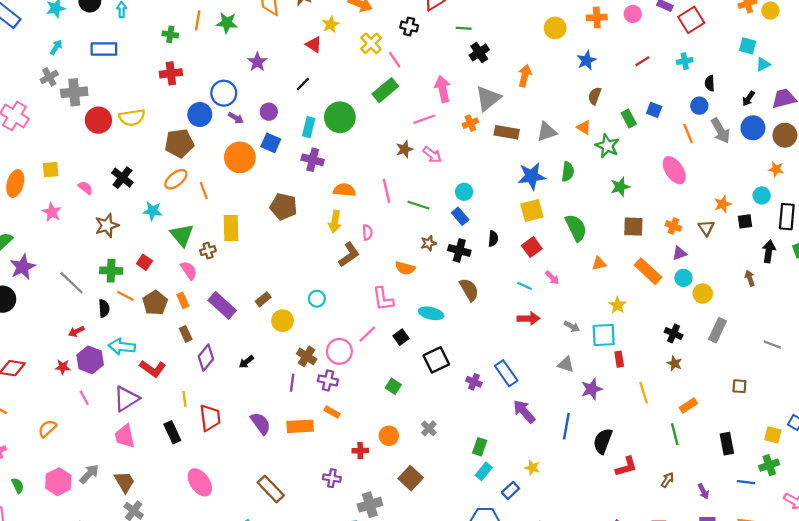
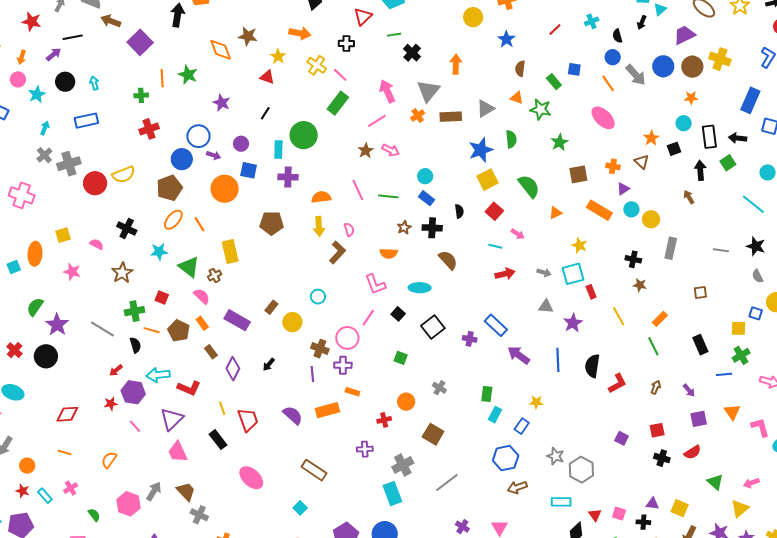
green star: (227, 23) -> (188, 75), turned 30
black arrow: (748, 99) -> (642, 22), moved

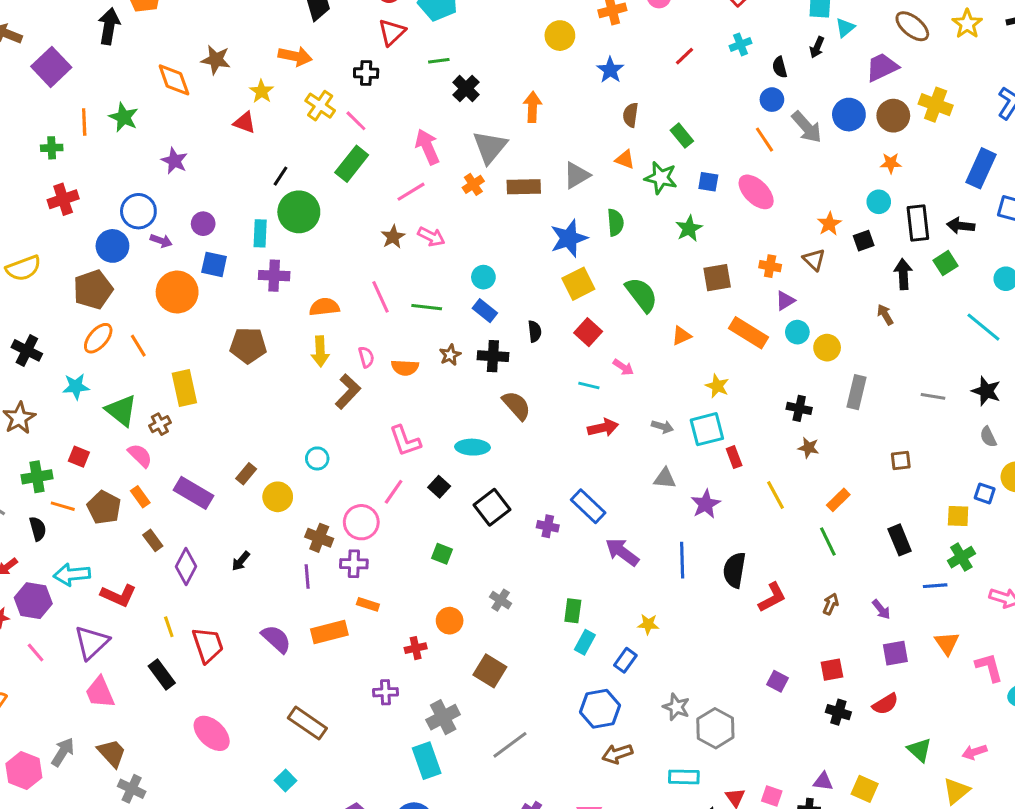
blue square: (574, 69) -> (708, 182), moved
black line: (265, 113) -> (280, 176), moved
orange semicircle: (389, 253) -> (405, 368), moved

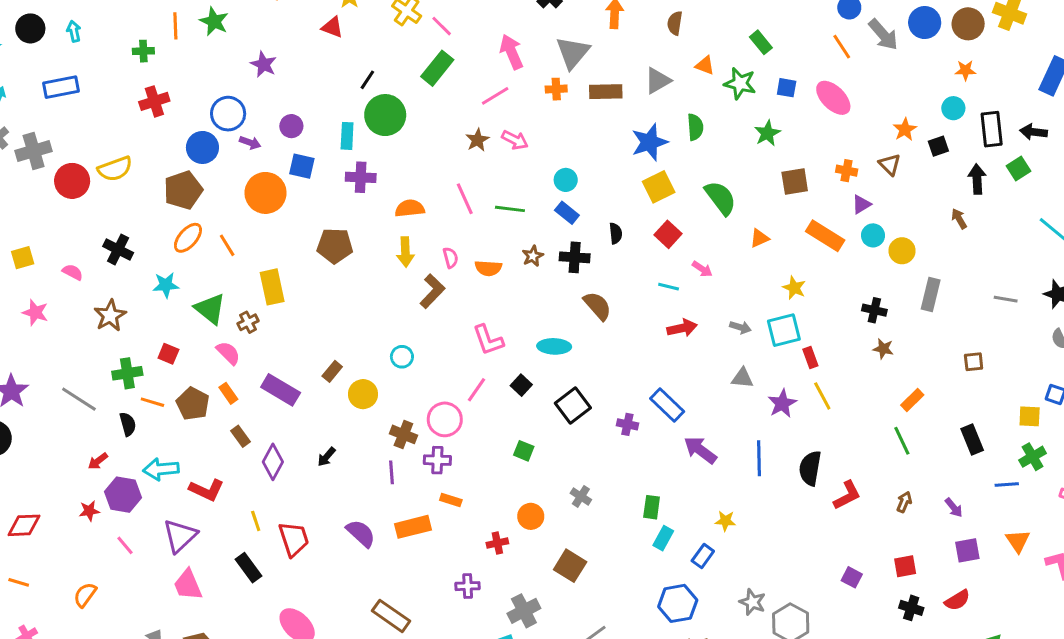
brown semicircle: (631, 115) -> (675, 23), moved
orange cross: (473, 184) -> (556, 89), turned 30
yellow line: (775, 495) -> (822, 396), moved

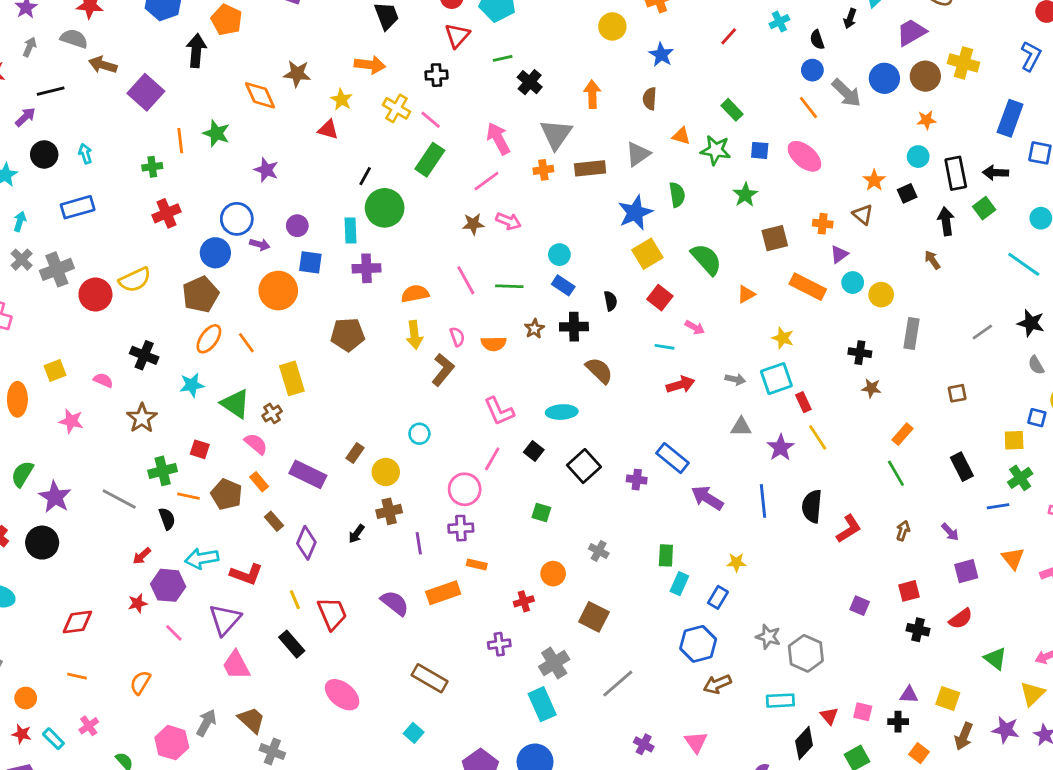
brown star: (477, 140) -> (473, 224), turned 30
gray line: (1006, 299) -> (982, 332), turned -40
brown cross: (403, 434) -> (389, 511), moved, turned -30

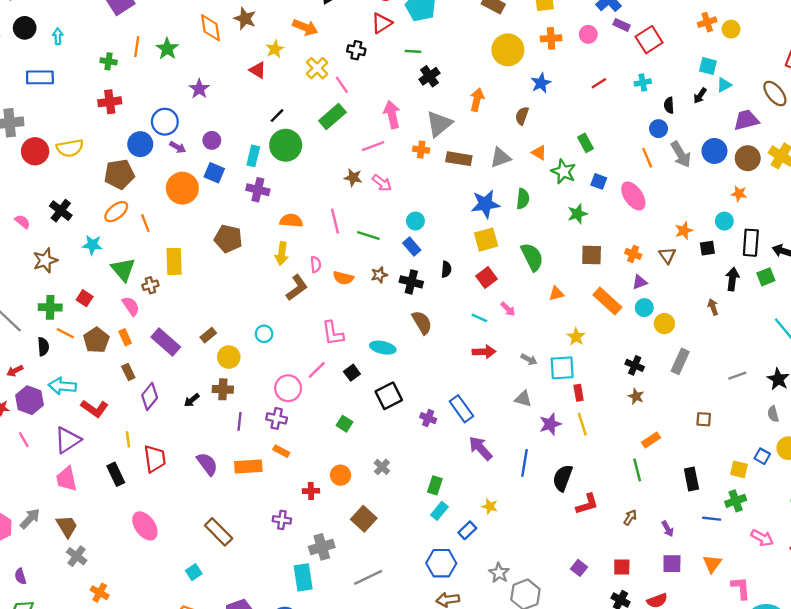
yellow circle: (612, 26) -> (508, 50), size x1.4

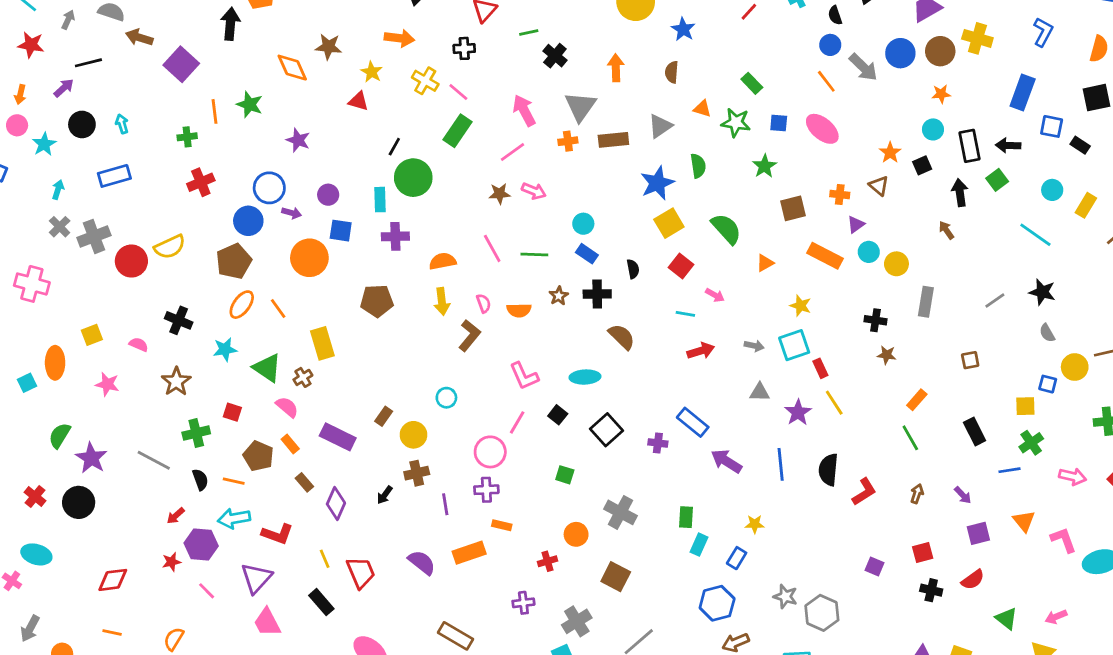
orange line: (65, 333) -> (234, 481), moved
gray cross: (382, 467) -> (620, 512), size x1.6

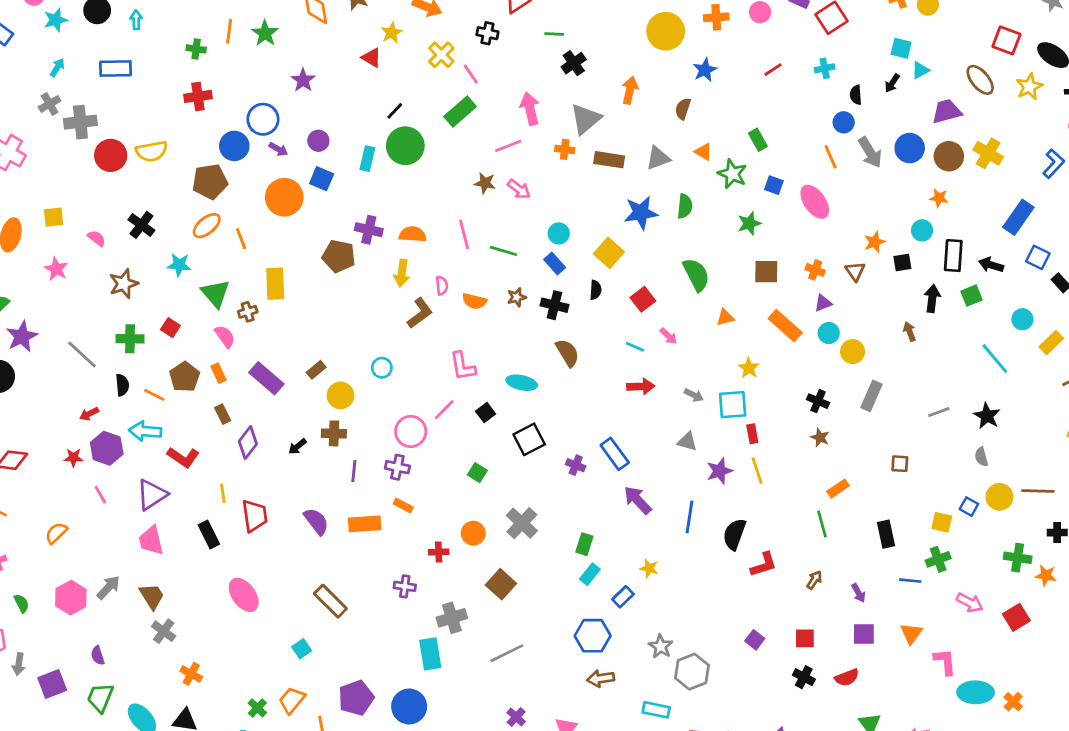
yellow square: (669, 223) -> (609, 253), moved, turned -32
purple cross: (395, 236) -> (369, 230), moved

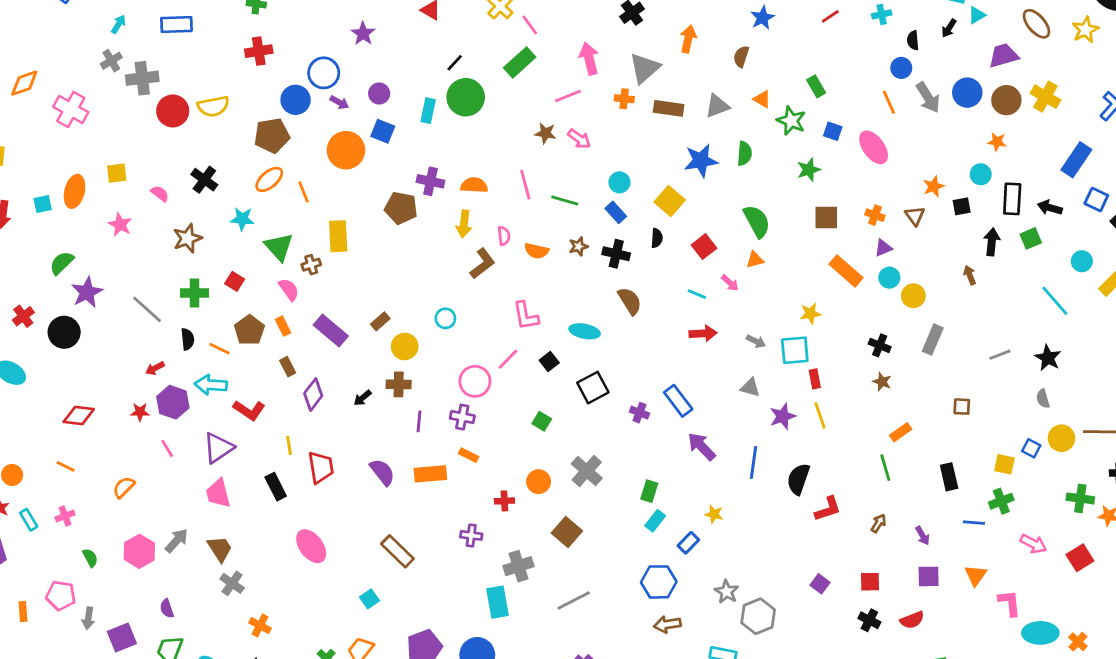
orange triangle: (725, 317) -> (755, 260), moved
yellow star: (749, 368) -> (810, 313), turned 30

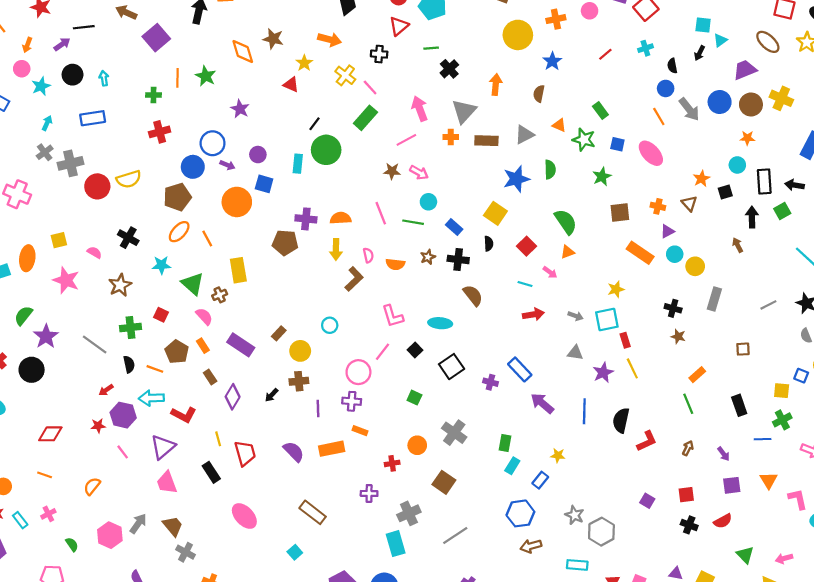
cyan circle: (619, 182) -> (428, 202), moved
pink star: (120, 225) -> (66, 280), size x1.4

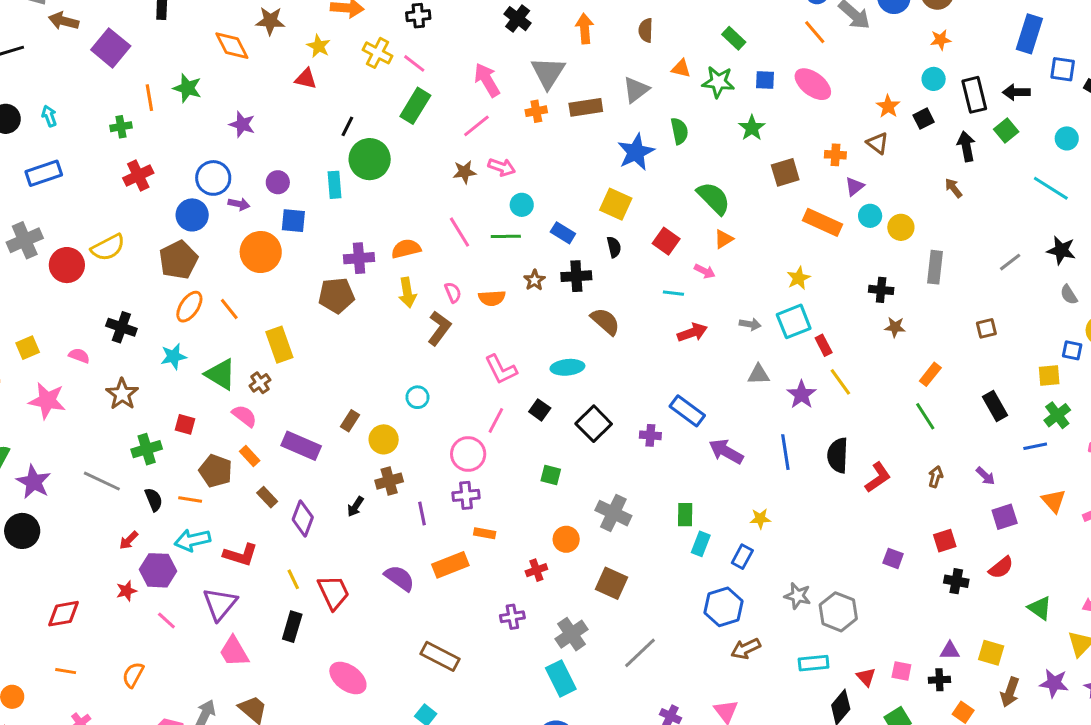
black rectangle: (211, 472) -> (292, 627), turned 60

